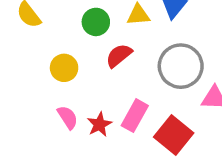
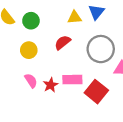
green circle: (96, 22) -> (31, 21), moved
pink rectangle: (135, 116) -> (72, 80), turned 60

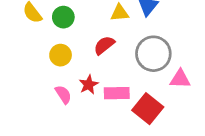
red star: (51, 85) -> (89, 85), moved

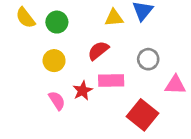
gray circle: (153, 54) -> (148, 59), size x0.6
pink rectangle: (117, 93) -> (111, 81), moved

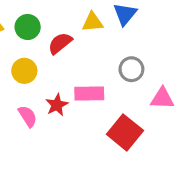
red semicircle: (98, 51) -> (60, 43), moved

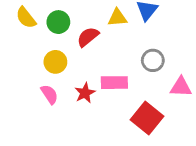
pink semicircle: (28, 116) -> (50, 94), moved

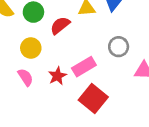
pink rectangle: (114, 83) -> (84, 67), turned -30
red square: (147, 118) -> (93, 99), moved

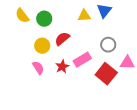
red semicircle: (60, 25) -> (62, 39), moved
red square: (93, 99) -> (106, 74), moved

